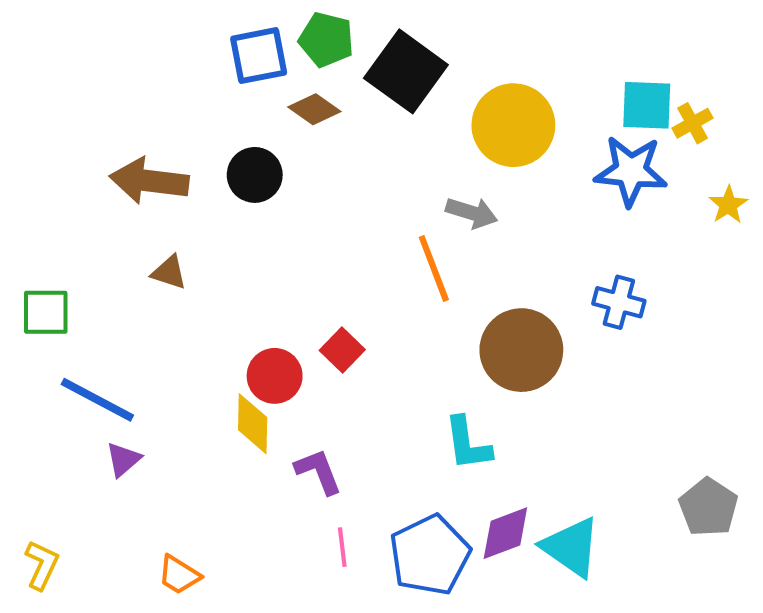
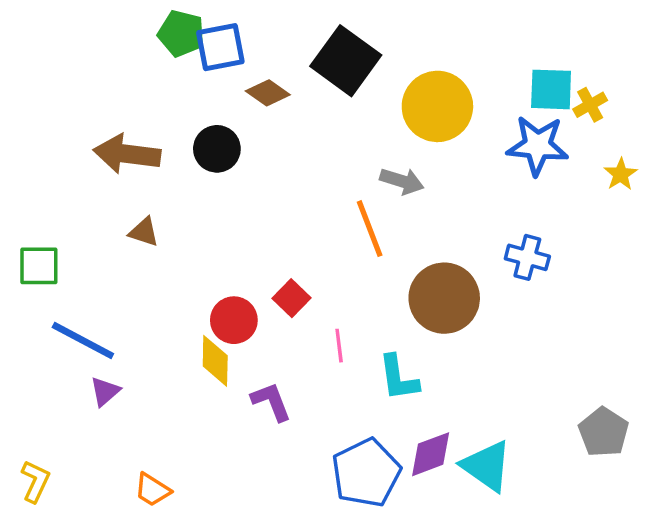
green pentagon: (326, 40) -> (181, 34), moved
pink line: (342, 547) -> (339, 346), moved

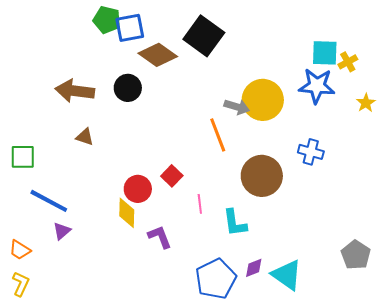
brown diamond: (268, 93) -> (158, 55), size x1.5
yellow circle: (437, 106) -> (263, 100), moved
purple diamond: (431, 454) -> (254, 268), size x0.7
orange trapezoid: (152, 490) -> (20, 250), moved

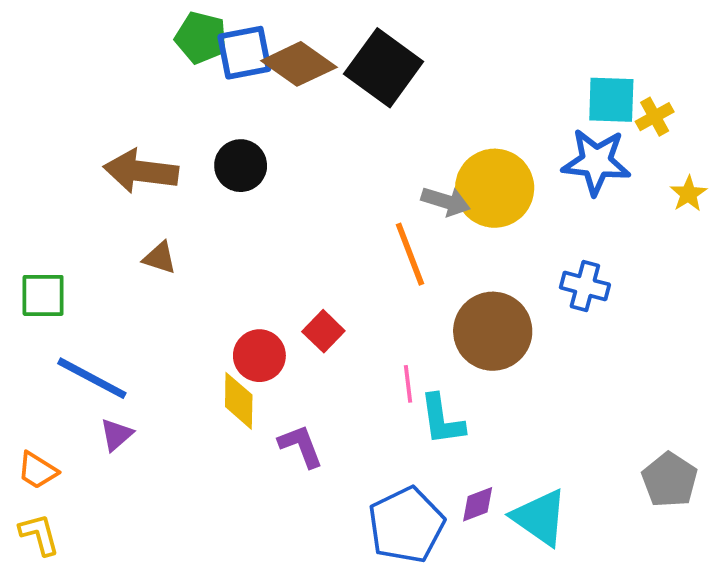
brown diamond: (158, 55) -> (299, 64), moved
pink line: (200, 204) -> (408, 384), moved
yellow L-shape: (21, 284) -> (39, 534), turned -40

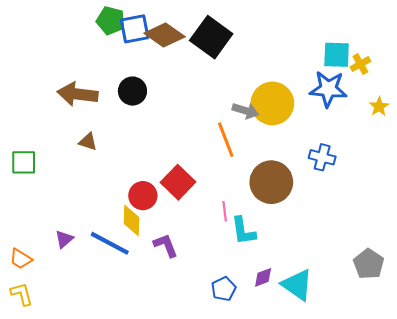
red square: (323, 331) -> (178, 182), size x1.5
blue line: (92, 378) -> (110, 243), moved
blue pentagon: (406, 525) -> (224, 289), size x0.6

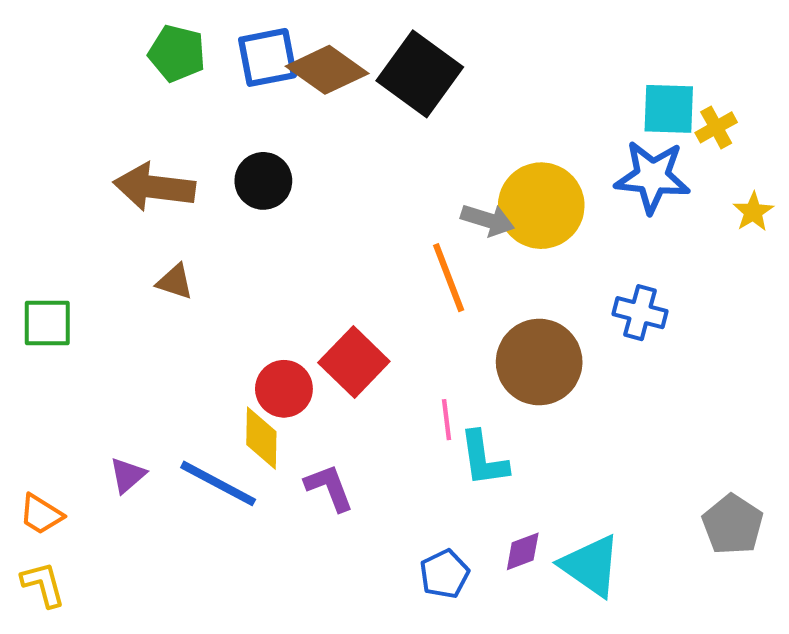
green pentagon: (111, 21) -> (177, 53), moved

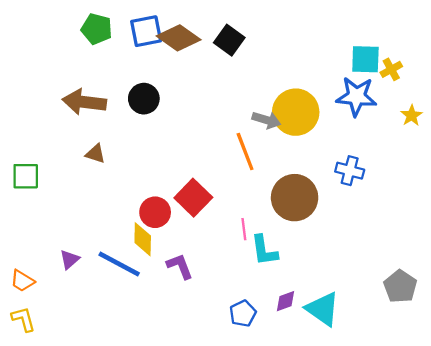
black square: (420, 74) -> (229, 40), size x0.7

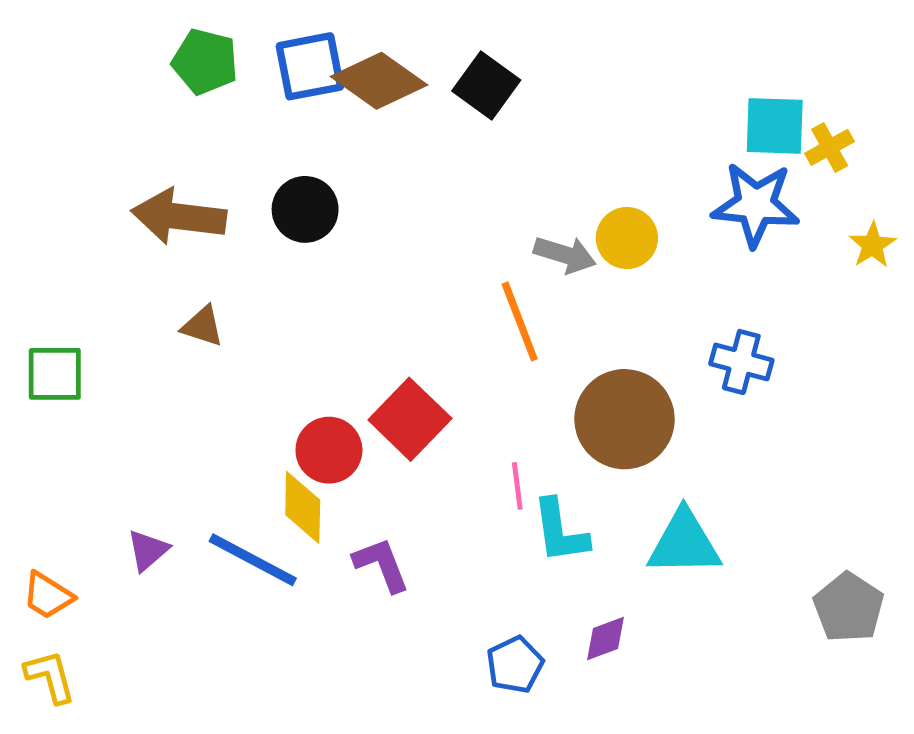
yellow circle: (296, 112) -> (627, 238), size x0.6
cyan triangle: (323, 309) -> (684, 543), moved, turned -36

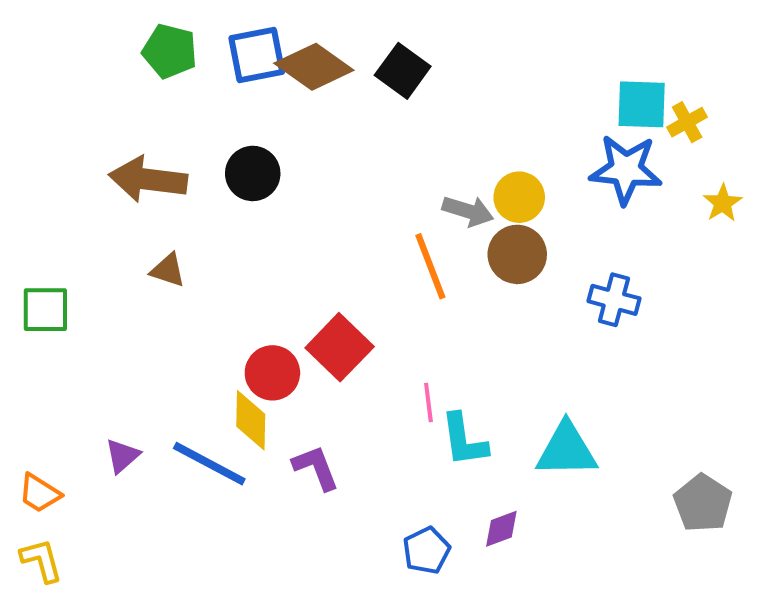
brown circle: (625, 419) -> (517, 254), moved, size x0.7

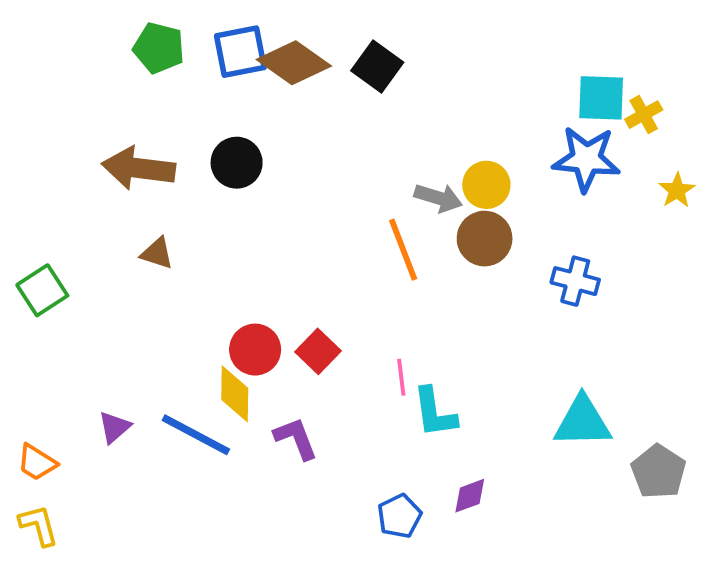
green square: (45, 310) -> (42, 290), turned -33
red square: (340, 347) -> (318, 351), moved, size x0.7
cyan triangle: (567, 450) -> (583, 422), moved

